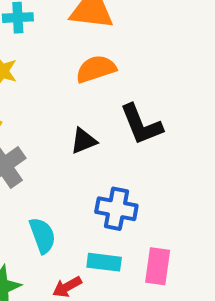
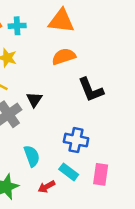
black triangle: (84, 141) -> (34, 100), moved, turned -35
cyan rectangle: (104, 262) -> (69, 172), turned 30

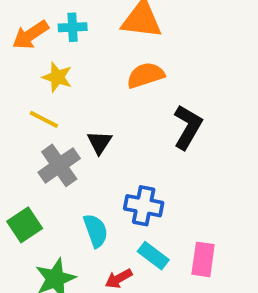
black L-shape: (91, 90) -> (188, 127), turned -128
blue cross: (76, 140) -> (144, 206), moved

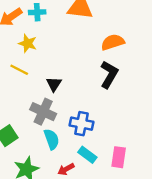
orange semicircle: (146, 75) -> (113, 42), moved
gray cross: (59, 165) -> (43, 112), moved, turned -30

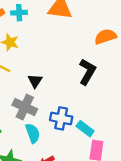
orange semicircle: (113, 42) -> (105, 37), moved
cyan rectangle: (87, 155) -> (85, 129), moved

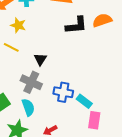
black L-shape: (87, 72) -> (76, 25), moved, turned 55
cyan semicircle: (33, 133) -> (28, 107), moved

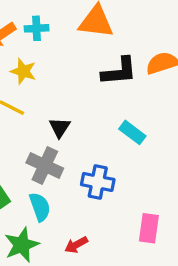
cyan rectangle: (84, 101) -> (132, 132), moved

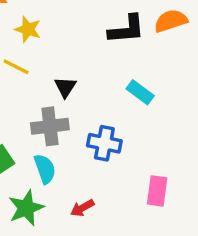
gray cross: (45, 166) -> (50, 126), turned -32

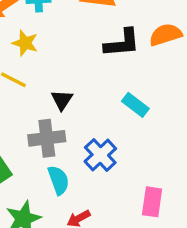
blue cross: (104, 143) -> (100, 155), turned 36
cyan semicircle: (45, 169) -> (58, 180), moved

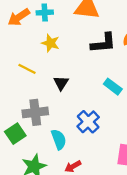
yellow star: (25, 43) -> (51, 43), moved
gray cross: (47, 138) -> (35, 112), moved

